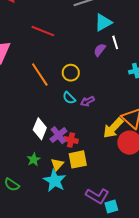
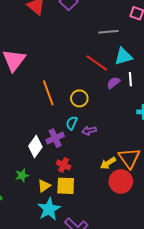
red line: (43, 31) -> (97, 63), moved
cyan semicircle: (69, 98) -> (72, 123), turned 56
yellow arrow: (113, 128) -> (108, 163), size x0.7
purple cross: (58, 135) -> (55, 138), moved
cyan star: (55, 181) -> (49, 209), moved

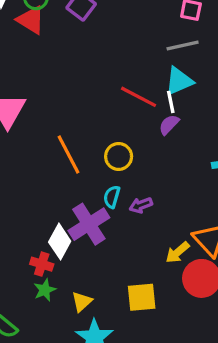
gray line: (108, 32) -> (183, 46), moved
white line: (130, 79) -> (171, 102), moved
purple cross: (55, 138) -> (89, 224), size x1.4
red cross: (64, 165) -> (42, 264), moved
yellow square: (66, 186) -> (142, 297), moved

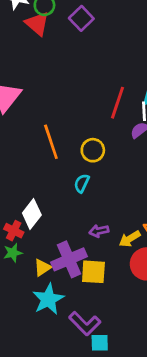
red line: (138, 97) -> (118, 103), turned 72
purple arrow: (141, 205) -> (99, 231), moved
purple cross: (89, 224) -> (69, 259), moved

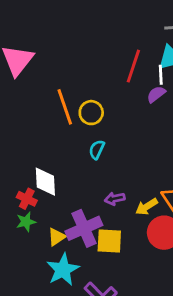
yellow circle: (93, 150) -> (91, 113), moved
white diamond: (32, 214) -> (45, 182), turned -40

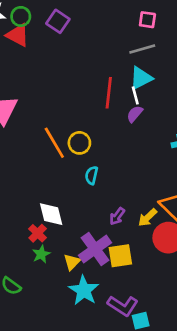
red cross: (27, 199) -> (38, 233), turned 30
purple arrow: (115, 199) -> (117, 216), turned -30

